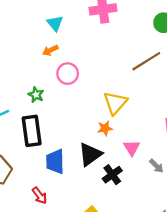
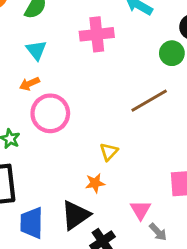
pink circle: (68, 74) -> (50, 113), size x1.4
yellow triangle: (115, 103) -> (109, 152), size x0.6
pink triangle: (132, 148) -> (141, 210), moved

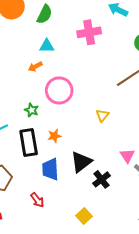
cyan triangle: (36, 50) -> (47, 46), turned -49
orange arrow: (29, 84) -> (35, 67), moved
orange star: (95, 183) -> (54, 136), moved

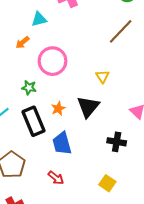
cyan triangle: (47, 46) -> (39, 19), moved
black triangle: (81, 162) -> (88, 107), moved
black cross: (102, 179) -> (117, 142), turned -30

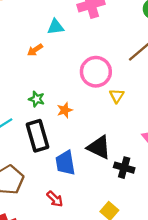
pink circle: (52, 61) -> (96, 72), moved
black triangle: (88, 107) -> (99, 147), moved, turned -50
orange star: (58, 109) -> (65, 110), moved

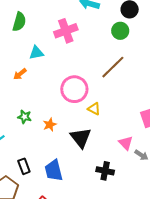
yellow triangle: (117, 96) -> (94, 109), turned -32
black rectangle: (38, 136) -> (24, 166), moved, size x0.6
black triangle: (99, 147) -> (81, 138), moved, turned 30

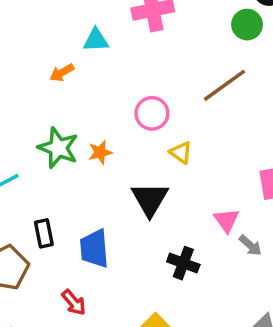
pink circle: (74, 89) -> (152, 113), size x0.7
green star: (25, 117) -> (58, 148), size x1.6
orange star: (50, 125) -> (100, 152), moved

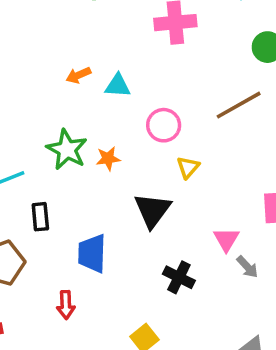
cyan triangle: (96, 40) -> (118, 86), moved
yellow triangle: (181, 153) -> (188, 167), turned 30
black rectangle: (44, 233) -> (40, 217), moved
red arrow: (74, 302) -> (66, 305), turned 32

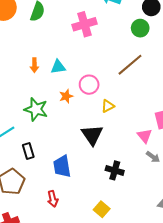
orange arrow: (78, 75) -> (34, 65), turned -56
orange star: (108, 159) -> (66, 96), moved
yellow triangle: (188, 167) -> (108, 106), turned 32
pink triangle: (226, 239) -> (145, 136), moved

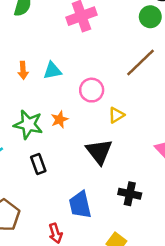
orange star: (66, 96) -> (60, 119), moved
black rectangle: (28, 151) -> (38, 164), moved
blue trapezoid: (62, 166) -> (80, 205), moved

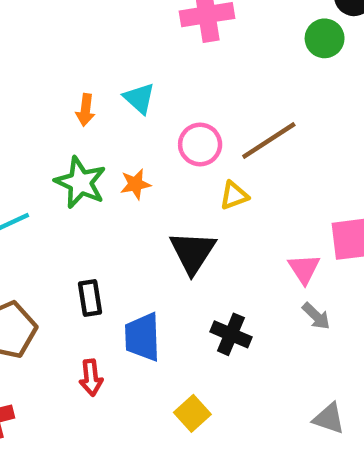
brown line: (141, 63) -> (269, 140), moved
orange arrow: (23, 70) -> (85, 110), moved
cyan triangle: (52, 71) -> (139, 98), turned 42
black rectangle: (38, 164) -> (90, 298), moved

